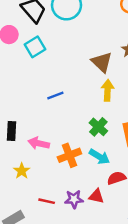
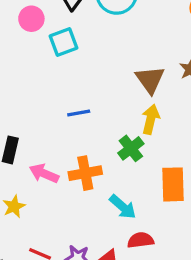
green cross: (98, 127) -> (131, 148), moved
orange cross: (69, 155) -> (85, 173), moved

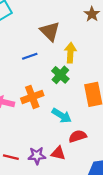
brown triangle: (150, 80) -> (50, 31), moved
blue line: (79, 113) -> (30, 56), moved

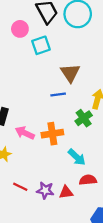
brown triangle: (50, 31) -> (70, 73), moved
red triangle: (58, 153) -> (66, 192), turned -32

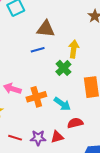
brown triangle: (70, 73) -> (46, 29), turned -42
orange cross: (52, 134) -> (36, 97), moved

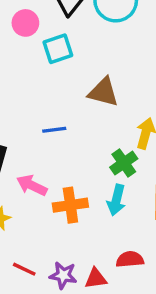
blue line: (38, 50) -> (54, 130), moved
cyan arrow: (62, 104) -> (116, 200), moved, turned 60

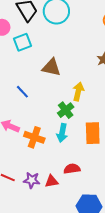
blue line: (54, 130) -> (22, 92), turned 56
orange cross: (70, 205) -> (34, 137), turned 30

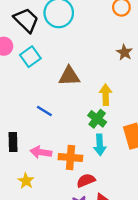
red semicircle: (72, 169) -> (86, 180), moved

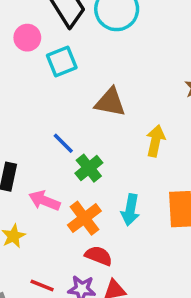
green cross: (97, 119) -> (89, 168), moved
orange cross: (70, 157) -> (84, 218), turned 35
red semicircle: (86, 180) -> (99, 256), turned 30

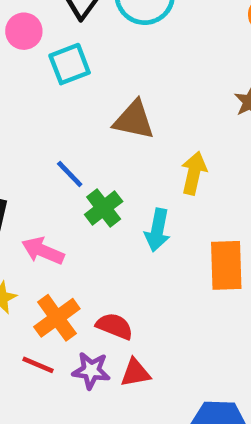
cyan arrow: (130, 210) -> (157, 230), moved
orange cross: (84, 218) -> (57, 318), moved

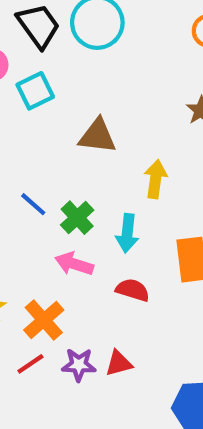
blue line: (70, 174) -> (33, 204), moved
pink arrow: (43, 251) -> (74, 264), moved
red semicircle: (115, 326) -> (133, 290), moved
red line: (38, 365) -> (30, 364), turned -52

